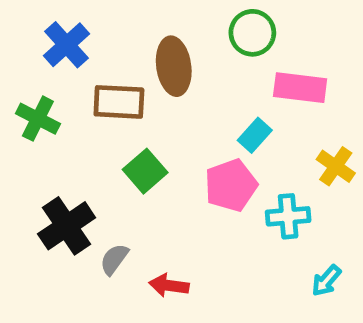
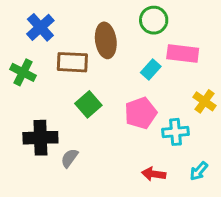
cyan rectangle: (255, 135) -> (151, 69), moved
black cross: (67, 226) -> (40, 138), turned 32
red arrow: (169, 285) -> (154, 174), moved

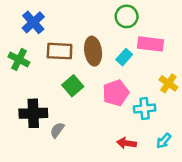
brown ellipse: (106, 40) -> (93, 51), moved

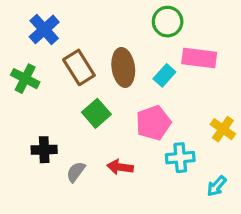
brown rectangle: (60, 51) -> (79, 67), turned 55
yellow cross: (168, 83) -> (223, 129), moved
cyan cross: (145, 109) -> (180, 158), moved
black cross: (33, 113) -> (44, 150), size x0.7
red arrow: (127, 143) -> (120, 167), moved

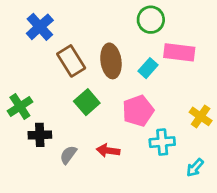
green cross: (25, 79) -> (20, 106), moved, turned 30

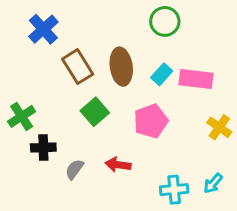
pink rectangle: (179, 52) -> (196, 79), moved
cyan cross: (162, 142) -> (174, 190), moved

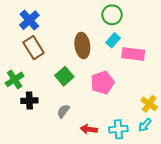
brown rectangle: (78, 67) -> (34, 48), moved
cyan rectangle: (162, 74) -> (113, 40), moved
yellow cross: (219, 127) -> (149, 104), moved
red arrow: (118, 165) -> (89, 129), moved
gray semicircle: (74, 169) -> (63, 111), moved

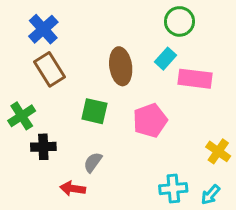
green circle: (112, 15) -> (180, 21), moved
green square: (64, 76) -> (94, 111), turned -36
cyan arrow: (145, 125) -> (210, 195), moved
red arrow: (89, 129) -> (73, 189), moved

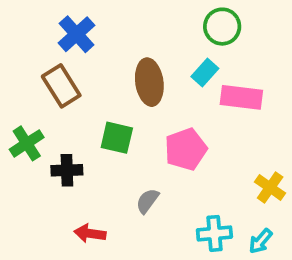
blue cross: (43, 29) -> (77, 34), moved
black cross: (43, 147) -> (67, 170), moved
gray semicircle: (93, 162) -> (147, 201), moved

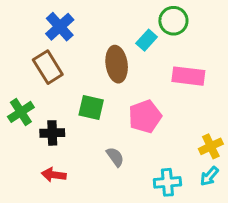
cyan rectangle: (205, 73) -> (147, 40), moved
yellow cross: (270, 187) -> (211, 146), turned 30
gray semicircle: (147, 201) -> (115, 157), turned 108
red arrow: (90, 233) -> (54, 175), moved
cyan arrow: (260, 241) -> (209, 176), moved

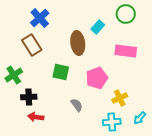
green circle: (173, 21) -> (126, 14), moved
black cross: (52, 133) -> (29, 97), moved
yellow cross: (211, 146) -> (120, 98), moved

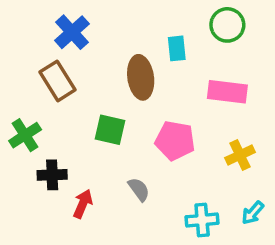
cyan rectangle: (98, 27) -> (177, 48), turned -48
pink pentagon: (97, 78) -> (175, 141), turned 30
yellow cross: (120, 98) -> (240, 155), moved
red arrow: (36, 117) -> (83, 204), moved, turned 105

